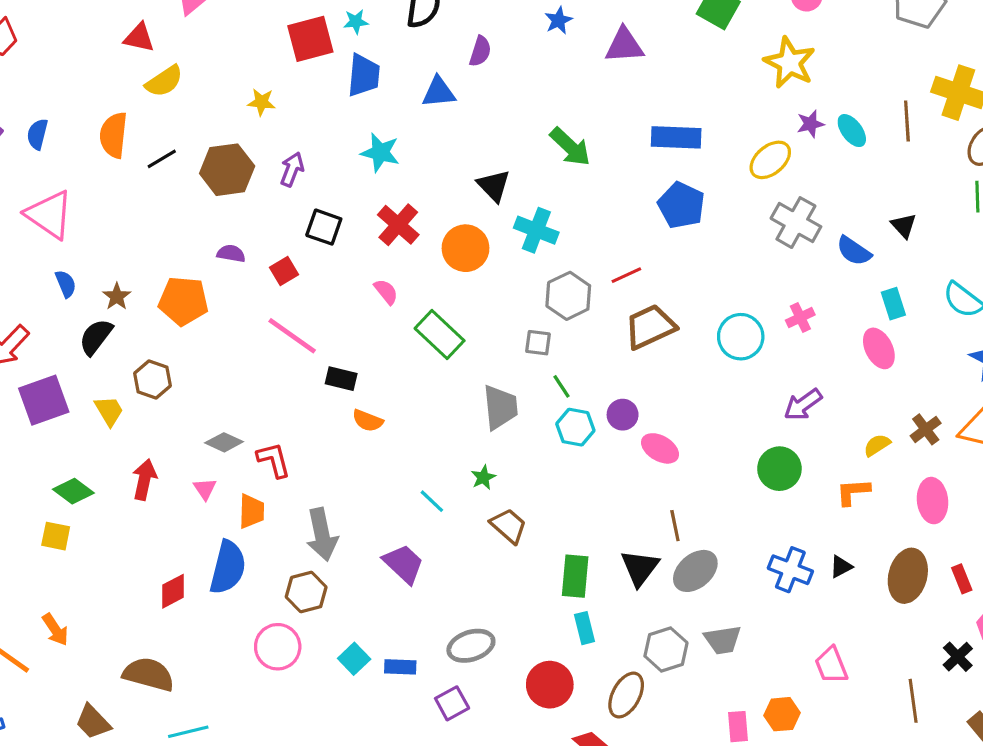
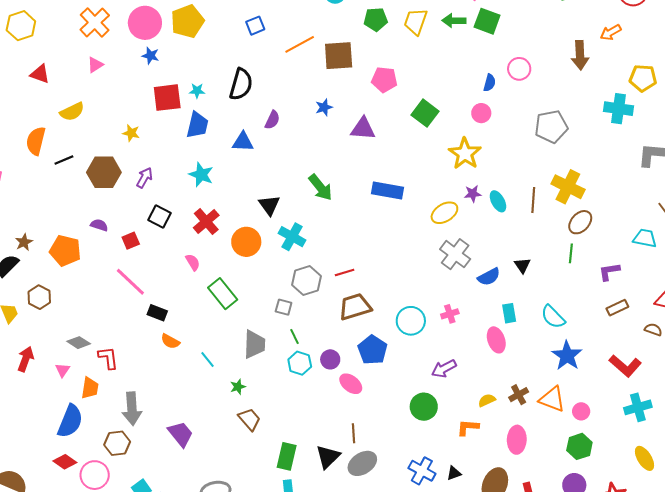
red triangle: (139, 38) -> (40, 74), moved
blue pentagon: (681, 205) -> (372, 350), moved
blue semicircle: (854, 251) -> (489, 277), turned -70
cyan line: (432, 501) -> (208, 359), moved
red diamond: (173, 591) -> (65, 462), moved, turned 55

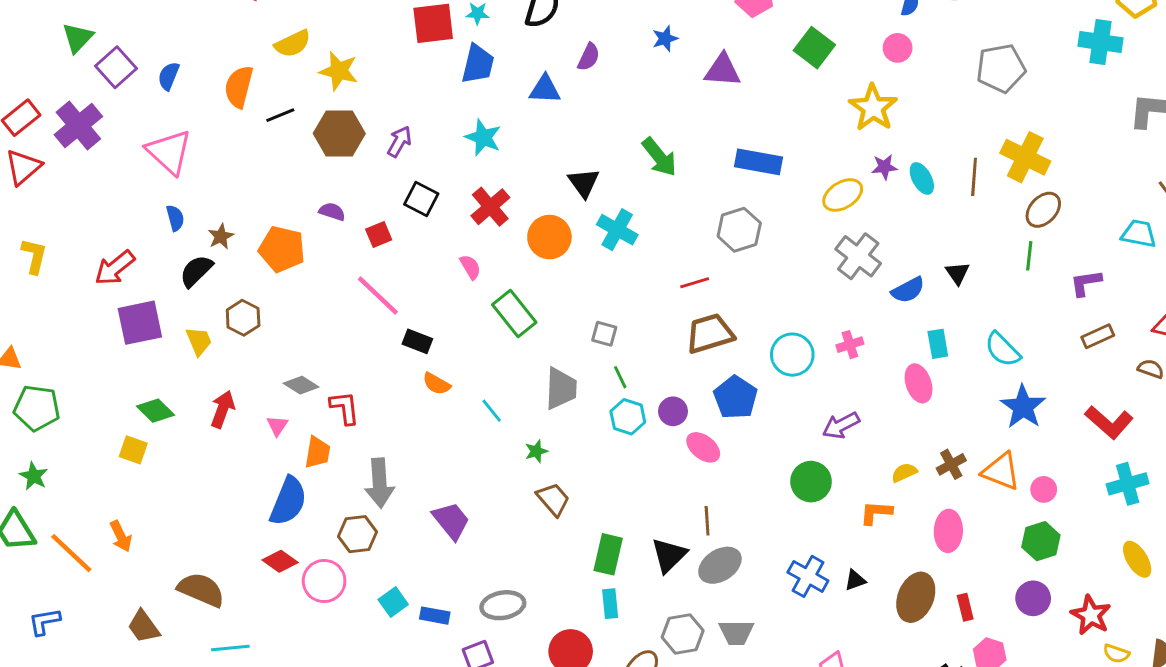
yellow star: (131, 133) -> (339, 71), moved, size x1.5
gray hexagon: (306, 280) -> (739, 230), moved

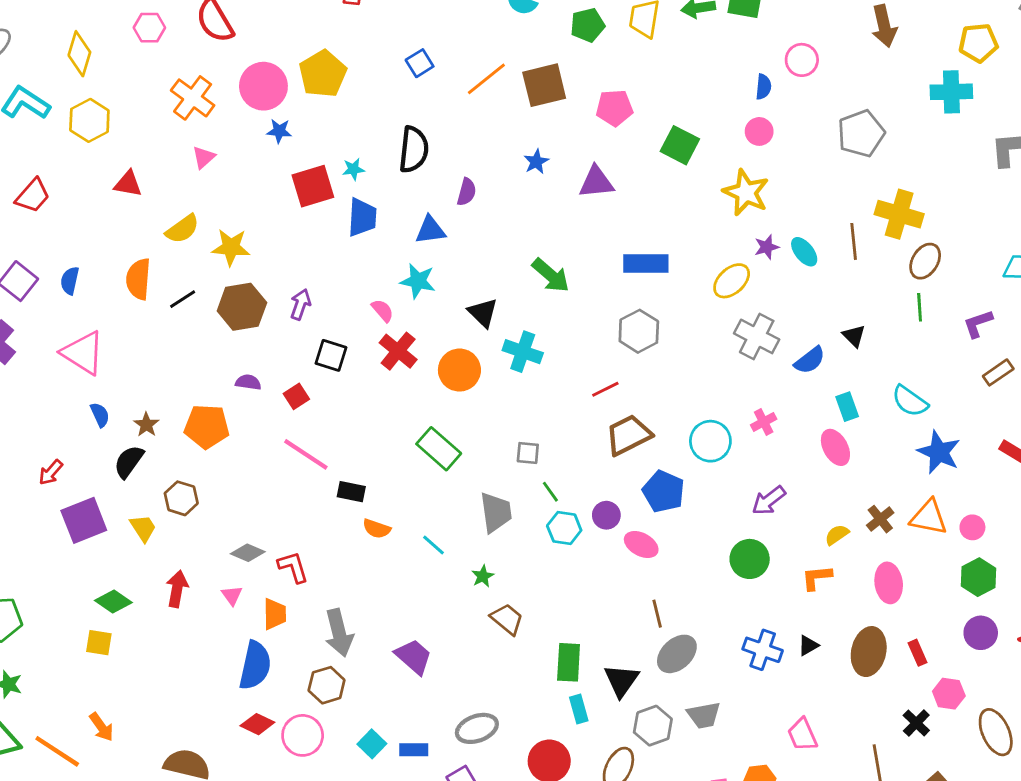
cyan star: (483, 137) -> (418, 281), moved
pink semicircle: (470, 267) -> (383, 311), moved
red arrow: (115, 268) -> (51, 472), size x0.7
black triangle: (669, 555) -> (621, 680), moved

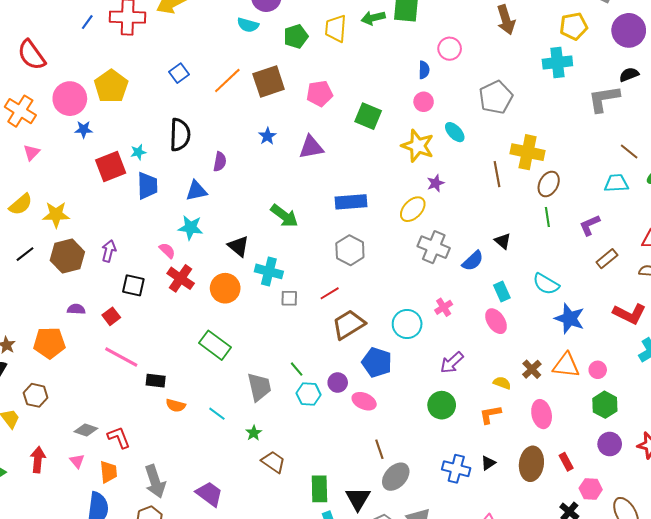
cyan ellipse: (804, 252) -> (455, 132), moved
gray square: (528, 453) -> (289, 298), moved
yellow semicircle: (837, 535) -> (502, 383), turned 60

